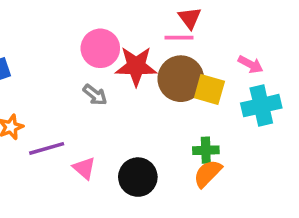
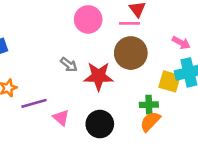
pink circle: (100, 48) -> (88, 19), moved
red star: (136, 66) -> (99, 76), moved
yellow square: (209, 89) -> (170, 81), moved

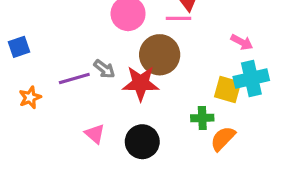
brown circle: (131, 53) -> (160, 55), moved
purple line: (34, 103) -> (74, 78), moved
orange semicircle: (150, 121) -> (223, 139), moved

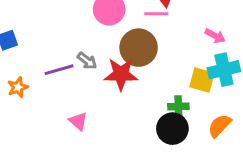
orange semicircle: (223, 139) -> (220, 126), moved
black circle: (142, 142) -> (172, 129), moved

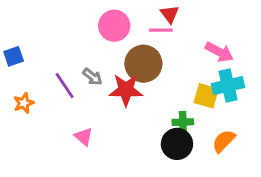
pink arrow: (215, 36) -> (219, 52), size x1.4
purple line: (59, 70) -> (65, 86), turned 72

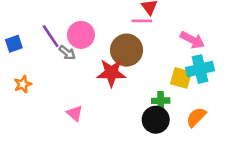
pink circle: (114, 26) -> (81, 35), moved
gray arrow: (92, 77) -> (67, 53), moved
purple line: (65, 86) -> (51, 36), moved

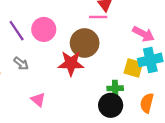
gray arrow: (67, 53) -> (21, 63), moved
orange semicircle: (196, 117) -> (147, 103), turned -30

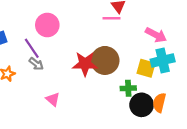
pink circle: (44, 29) -> (47, 25), moved
purple line: (17, 31) -> (32, 48), moved
brown circle: (85, 43) -> (105, 60), moved
black circle: (111, 105) -> (142, 105), moved

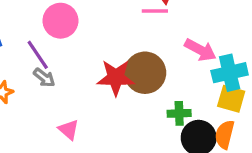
pink arrow: (156, 35) -> (200, 50), moved
yellow square: (146, 68) -> (231, 99), moved

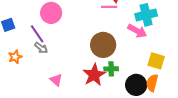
cyan cross: (230, 73) -> (146, 15), moved
red star: (116, 78) -> (94, 75), moved, turned -30
green cross: (179, 113) -> (111, 69), moved

